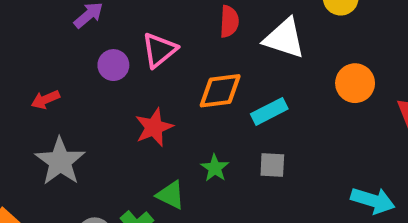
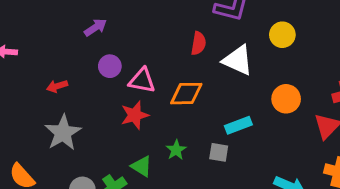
pink triangle: (159, 50) -> (142, 81), moved, turned 44
cyan rectangle: (269, 111) -> (238, 125), moved

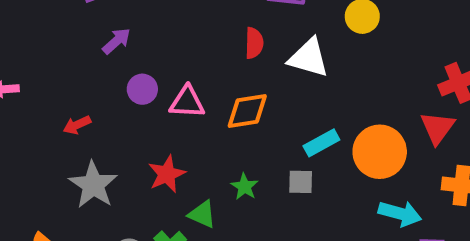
orange circle: (286, 99) -> (380, 152), moved, size x1.4
red star: (135, 115) -> (167, 174), moved

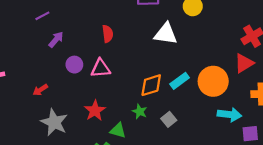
red semicircle: (254, 43) -> (108, 34), moved
orange diamond: (247, 111) -> (151, 85), moved
red triangle: (437, 128) -> (244, 63), turned 30
gray square: (301, 182) -> (169, 119), moved, turned -32

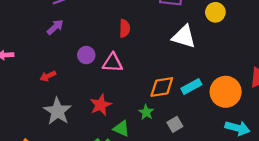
purple arrow: (56, 39) -> (55, 27), moved

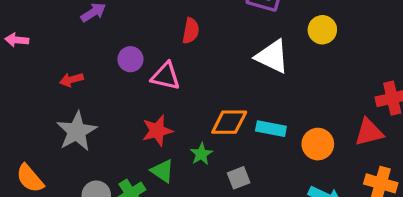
cyan rectangle: (191, 87) -> (271, 129), turned 30
orange circle: (226, 92) -> (318, 144), size x0.7
red star: (101, 105) -> (157, 131), moved

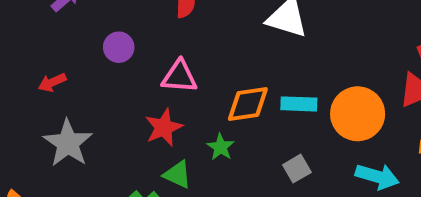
pink triangle: (166, 76) -> (179, 77), moved
orange circle: (318, 144) -> (358, 114), size x1.4
gray square: (239, 178) -> (297, 169), moved

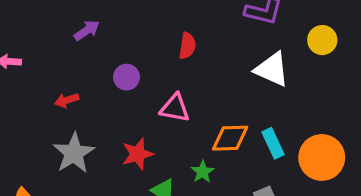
cyan rectangle: (299, 104) -> (273, 143), turned 56
red star: (164, 127) -> (138, 154), moved

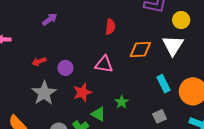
yellow circle: (322, 40) -> (181, 20), moved
white triangle: (272, 69) -> (173, 45), moved, turned 40
purple circle: (127, 77) -> (65, 68), moved
orange diamond: (230, 138) -> (140, 50), moved

